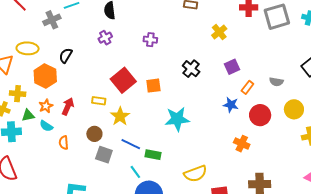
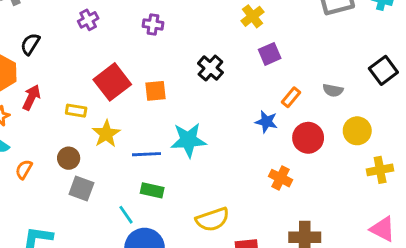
purple square: (232, 67) -> (270, 54), moved
red arrow: (68, 106) -> (31, 97), moved
orange semicircle: (64, 143) -> (24, 169), turned 32
blue line: (131, 144) -> (146, 154), moved, turned -30

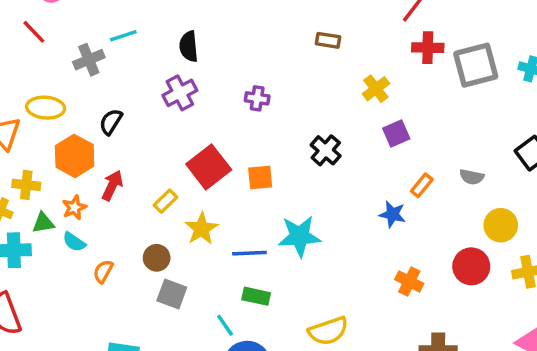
purple cross: (88, 20) -> (180, 93), size x1.4
yellow rectangle: (76, 111) -> (165, 201), turned -54
red circle: (308, 138) -> (471, 266), moved

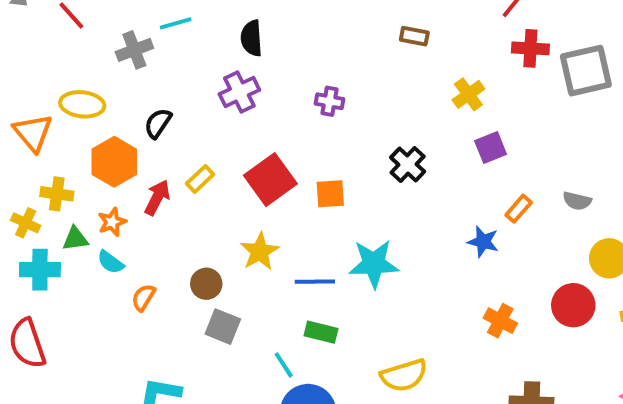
yellow rectangle: (165, 201) -> (200, 179), moved

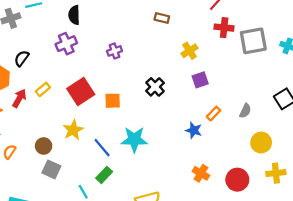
purple cross: (330, 101) -> (115, 51), turned -32
gray semicircle: (577, 201) -> (245, 111), turned -80
blue line: (315, 282) -> (102, 148), turned 48
red circle: (573, 305) -> (237, 180), moved
green rectangle: (321, 332) -> (104, 175), turned -63

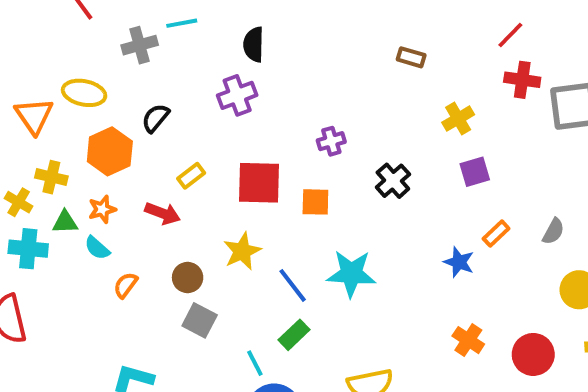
purple cross: (115, 51) -> (331, 141), moved
red square: (81, 92) -> (259, 183), turned 32
red arrow: (19, 98) -> (163, 213), moved, turned 78

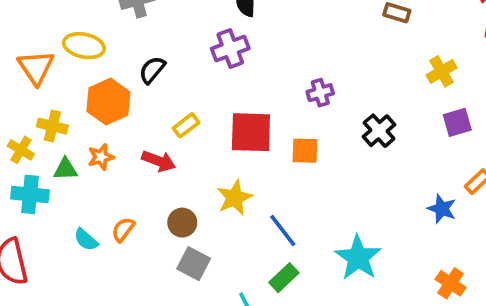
cyan semicircle: (97, 248) -> (86, 240), moved
cyan star: (351, 274) -> (358, 258), moved, turned 30

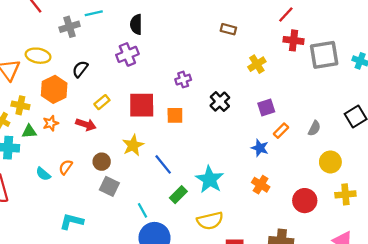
purple square: (457, 122) -> (266, 107), moved
green rectangle: (284, 278) -> (178, 195), moved
orange cross: (451, 283) -> (261, 185), moved

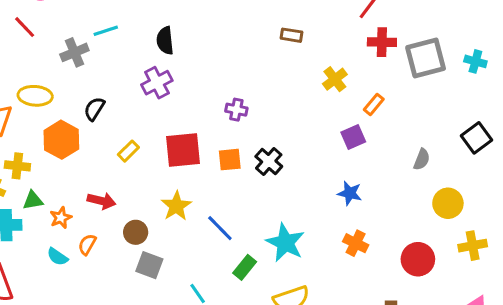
purple cross: (183, 80) -> (236, 110), turned 35
black cross: (220, 102) -> (269, 161), moved
orange star: (51, 123) -> (61, 218), moved
red arrow: (86, 125) -> (101, 201), moved
orange rectangle: (281, 131) -> (374, 104), moved

